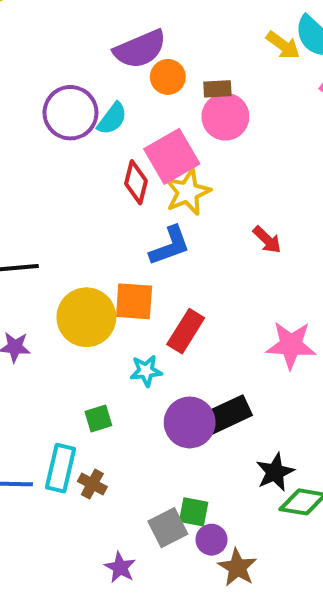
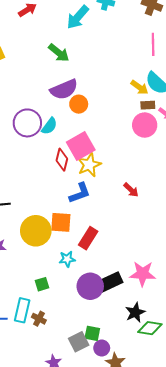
brown rectangle: (217, 89) -> (148, 105), moved
pink circle: (225, 117) -> (145, 125), moved
pink star: (291, 345) -> (143, 274), moved

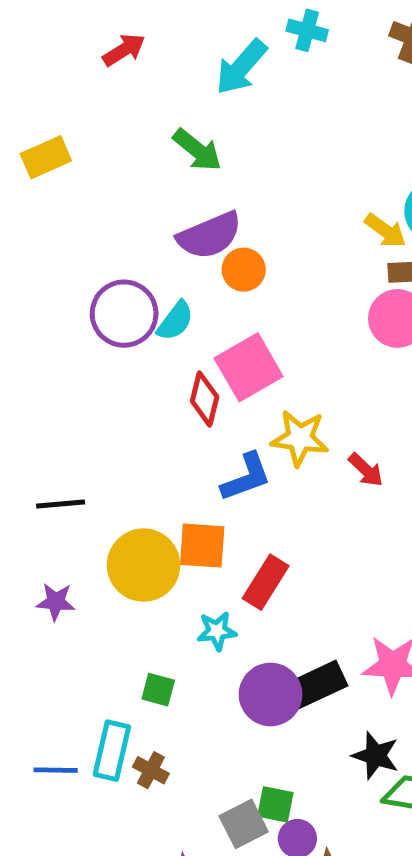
yellow star: (89, 165) -> (300, 438), moved, turned 30
green square: (42, 284) -> (158, 690), turned 32
black star: (135, 312) -> (376, 756), turned -30

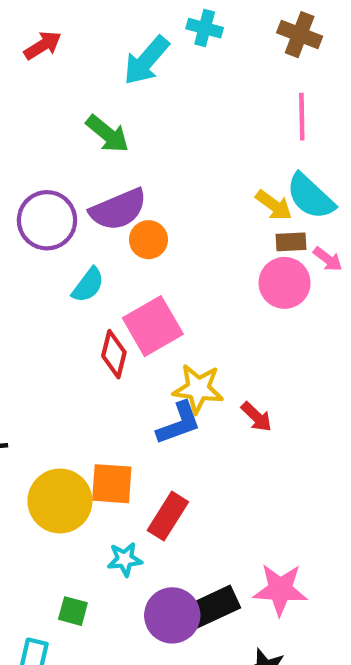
purple circle: (124, 314) -> (47, 220), moved
blue L-shape: (246, 477) -> (179, 423), moved

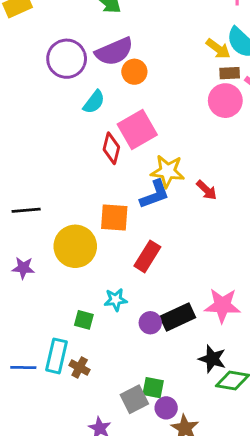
orange square: (112, 484) -> (114, 217), moved
cyan star: (125, 559) -> (116, 300), moved
purple circle: (172, 615) -> (150, 323), size x0.6

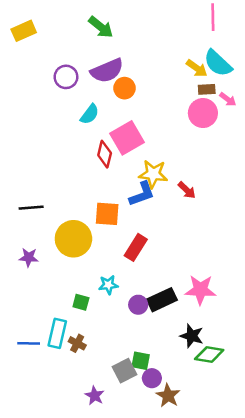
purple circle: (67, 59) -> (66, 77), size x0.7

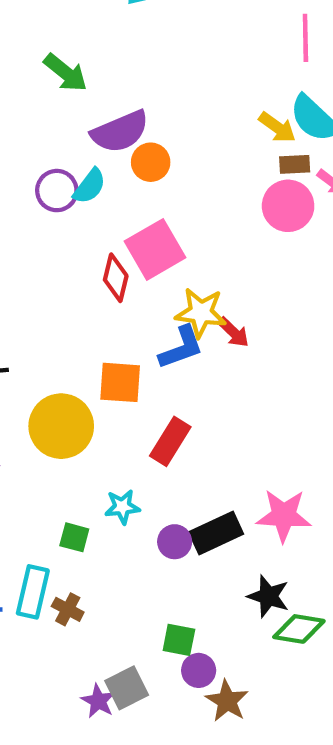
green arrow: (101, 27) -> (66, 73), moved
purple circle: (66, 77) -> (57, 191), moved
cyan semicircle: (90, 114) -> (90, 186), moved
red arrow: (187, 190) -> (234, 332), moved
gray square: (124, 371) -> (127, 688), moved

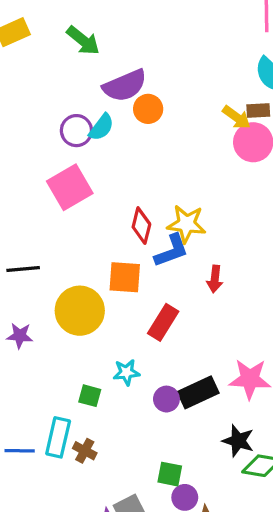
yellow arrow: (277, 127) -> (236, 117), moved
pink square: (155, 249) -> (70, 187), moved
red diamond: (116, 278) -> (141, 226), moved
red arrow: (234, 332) -> (215, 279), moved, turned 52

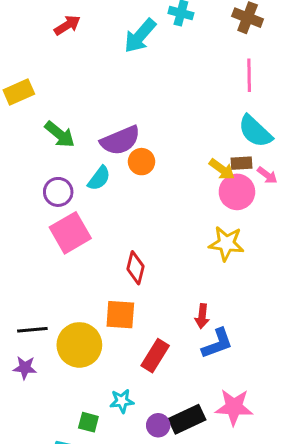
green arrow: (83, 41) -> (60, 134), moved
purple circle: (76, 131) -> (58, 192), moved
yellow star: (186, 224) -> (226, 243), moved
blue L-shape: (171, 251) -> (217, 343), moved
black line: (23, 269) -> (32, 330), moved

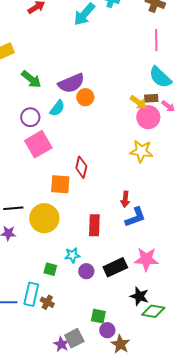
orange square: (120, 315) -> (60, 184), moved
red rectangle: (155, 356) -> (94, 225), turned -30
purple circle: (158, 425) -> (86, 271), moved

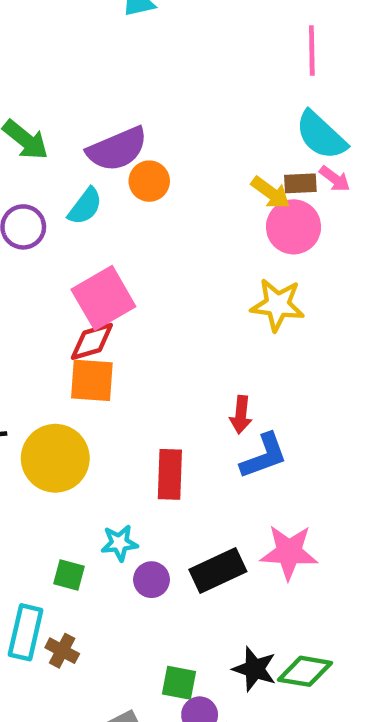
pink arrow: (168, 106) -> (335, 179), moved
pink square: (38, 144) -> (103, 298), moved
red diamond: (81, 167) -> (92, 341), moved, turned 60
black star: (139, 296) -> (255, 669), moved

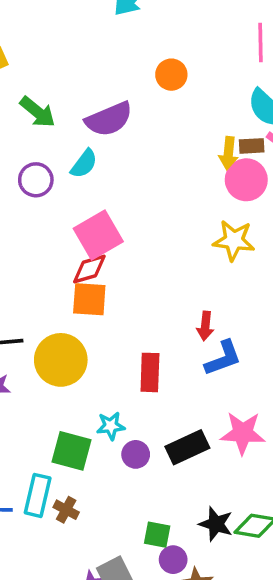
orange circle: (149, 181) -> (171, 75), moved
yellow arrow: (271, 193) -> (228, 153), turned 60
green square: (69, 575) -> (71, 451), size x1.6

